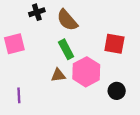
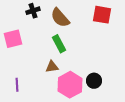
red square: (114, 44) -> (102, 15), moved
pink hexagon: (86, 72) -> (70, 85), moved
black circle: (117, 91) -> (94, 81), moved

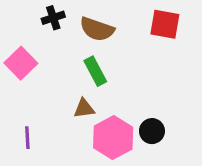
brown semicircle: (60, 18) -> (97, 29), turned -30
pink square: (13, 39) -> (21, 63), turned -30

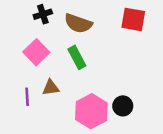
pink square: (21, 63) -> (36, 52), moved
brown triangle: (84, 108) -> (51, 88), moved
purple line: (27, 138) -> (27, 97), moved

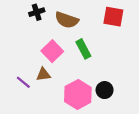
pink square: (36, 52) -> (52, 51), moved
green rectangle: (77, 57) -> (83, 49), moved
purple line: (27, 97) -> (23, 82), turned -48

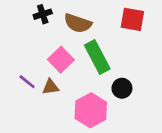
green rectangle: (83, 49) -> (97, 57), size x1.4
purple line: (23, 82) -> (27, 82), moved
black circle: (105, 90) -> (122, 88), moved

